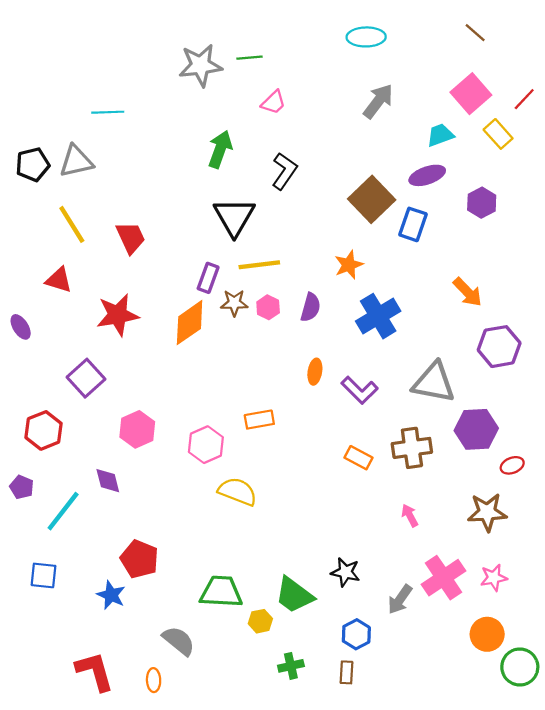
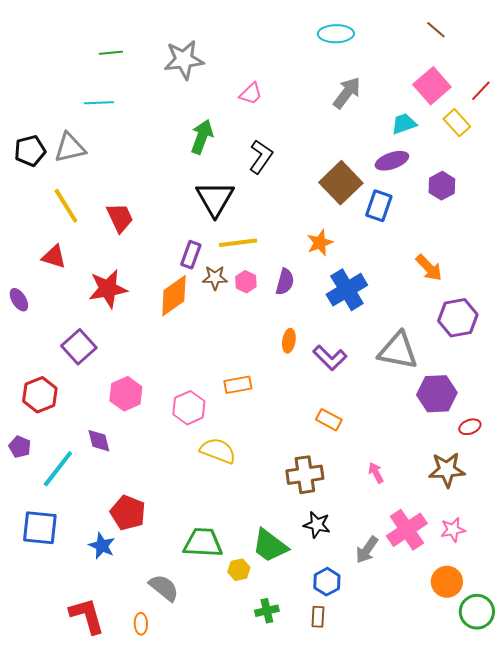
green line: (250, 58) -> (111, 53), moved
brown cross: (412, 448) -> (305, 475), moved
blue square: (43, 575) -> (40, 528), size x1.4

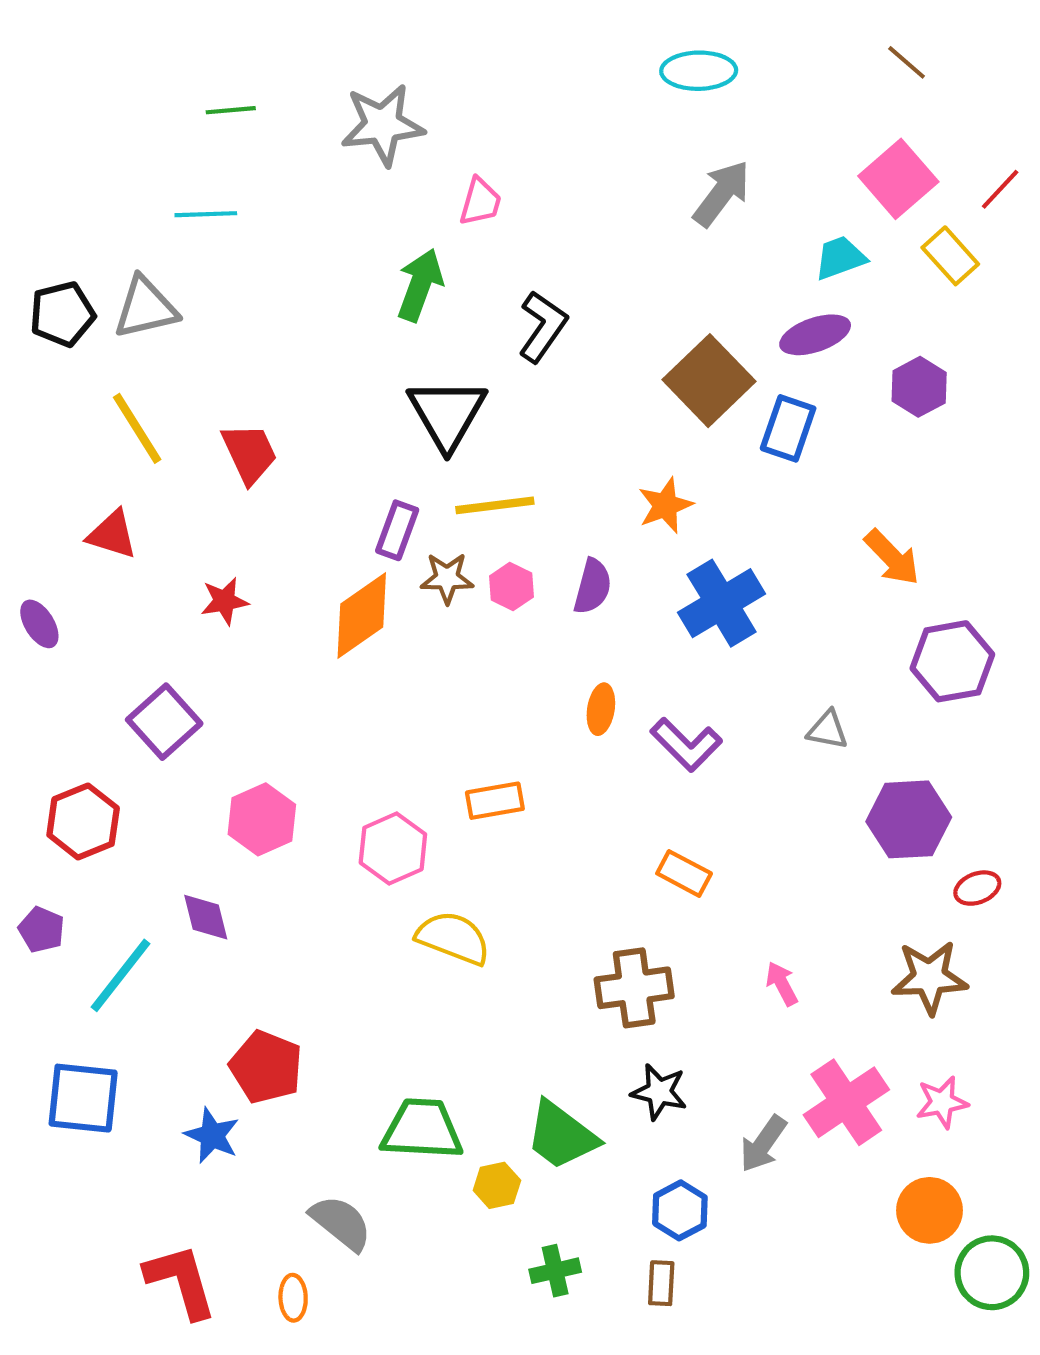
pink trapezoid: (251, 94) -> (480, 202), moved, turned -30
red star: (108, 289) -> (224, 601), size x0.6
gray triangle: (398, 351) -> (828, 730), size x0.5

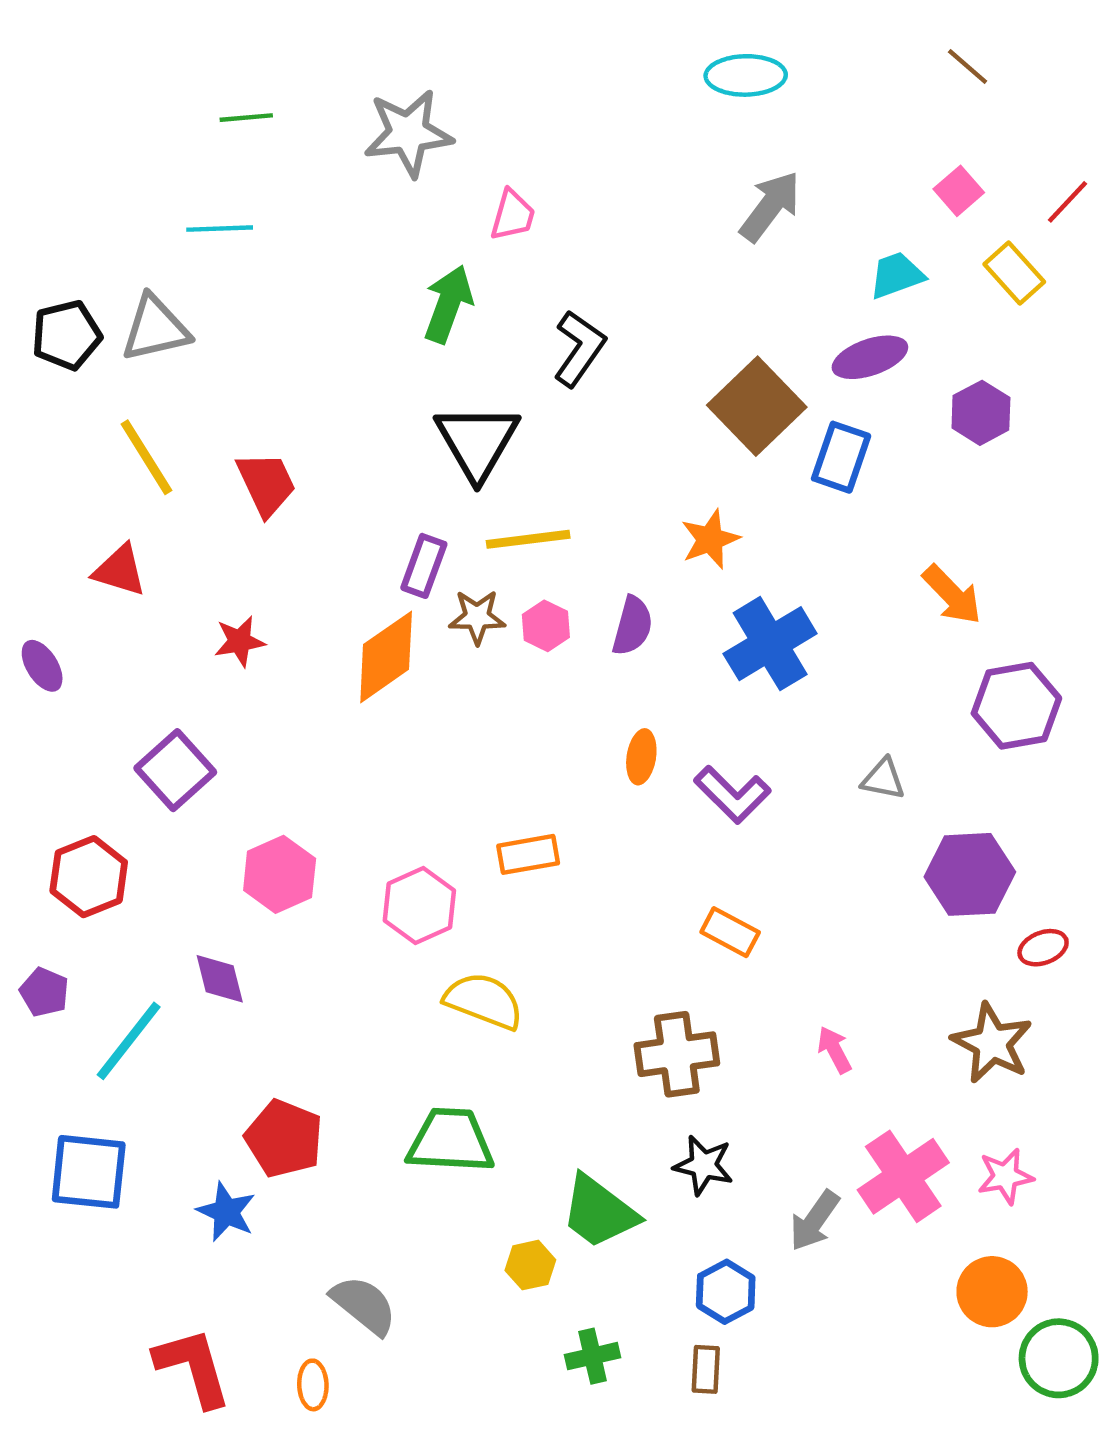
pink square: (898, 179) -> (959, 191), size x0.6
brown star: (929, 977) -> (992, 1043), turned 30
green trapezoid: (422, 1129) -> (450, 1141), moved

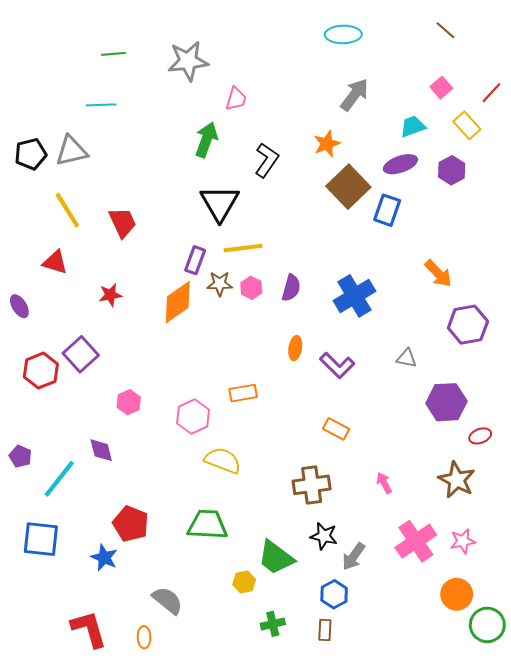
purple hexagon: (981, 413) -> (452, 170), moved
orange star: (710, 539) -> (327, 144), moved
pink hexagon: (280, 874) -> (129, 402), size x0.7
red hexagon: (89, 877) -> (41, 371), moved
gray arrow: (814, 1221) -> (353, 556), moved

